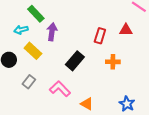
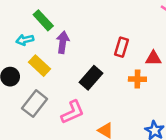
red triangle: (126, 30) -> (153, 58), moved
gray rectangle: (29, 82) -> (35, 104), size x1.5
pink L-shape: (60, 89) -> (73, 112), turned 110

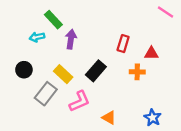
yellow rectangle: (39, 66) -> (63, 74), moved

